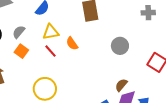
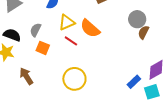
orange semicircle: (72, 44) -> (90, 28), size x1.5
brown semicircle: (121, 85) -> (144, 32), moved

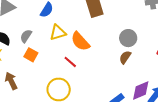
brown semicircle: (144, 32) -> (125, 57), moved
red line: (71, 41) -> (70, 62), moved

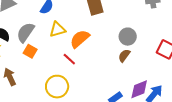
gray semicircle: (26, 36) -> (26, 32), size x1.5
orange semicircle: (80, 41) -> (80, 39), turned 90

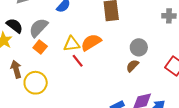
yellow triangle: (57, 29) -> (72, 44), moved
yellow circle: (57, 87) -> (36, 83), moved

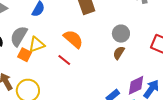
orange semicircle: (91, 42) -> (73, 39), turned 85
yellow triangle: (72, 44) -> (37, 44), moved

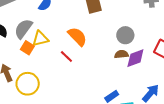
brown semicircle: (119, 53) -> (121, 54), turned 48
purple diamond: (136, 85) -> (135, 58), moved

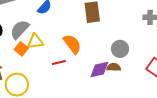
red line: (66, 57) -> (59, 63), turned -64
purple diamond: (135, 58) -> (99, 69), moved

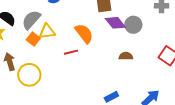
gray circle: (120, 49) -> (133, 25), moved
purple diamond: (99, 69) -> (115, 23), moved, turned 65

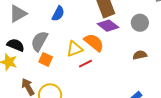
purple diamond: (115, 23) -> (108, 26), moved
yellow triangle: (47, 31) -> (75, 49), moved

